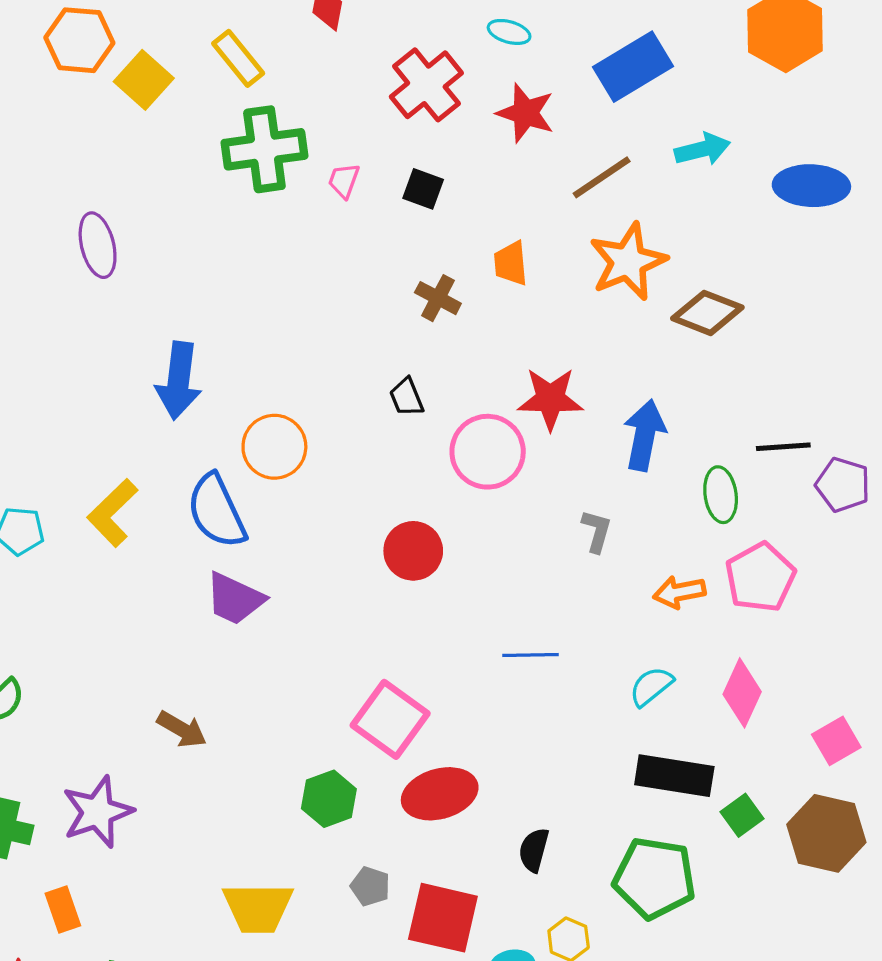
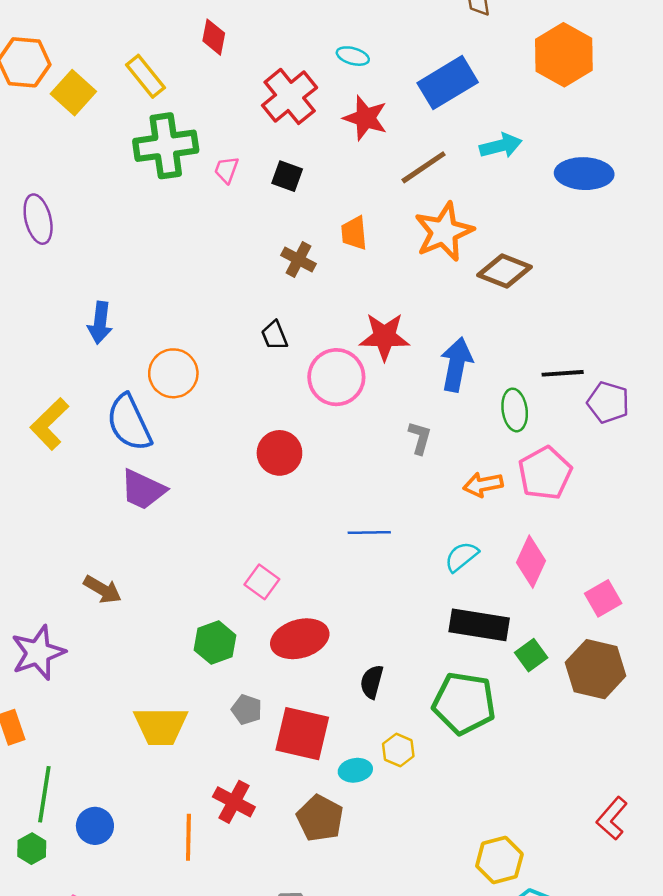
blue arrow: (179, 381) -> (100, 323), size x0.7
pink square: (390, 719) -> (262, 582), size x0.6

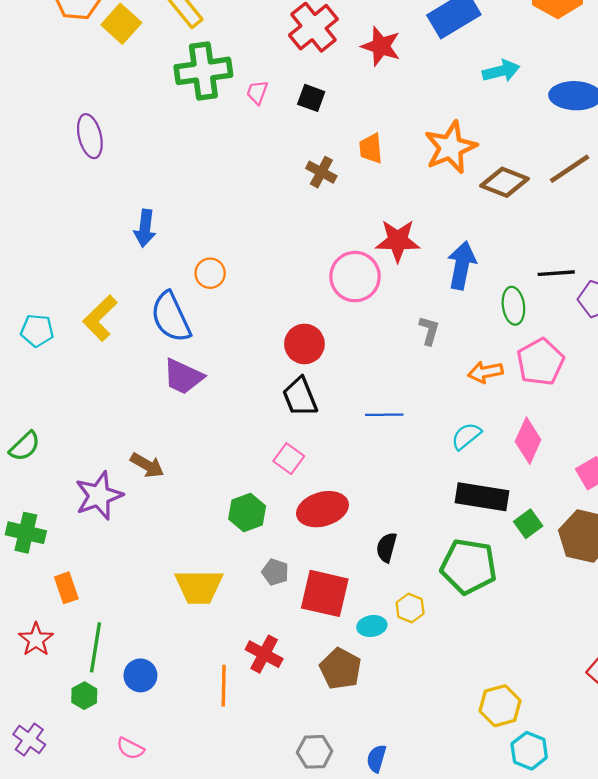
brown line: (424, 167) -> (570, 169), moved
black trapezoid: (274, 335) -> (300, 397), moved, size x1.5
orange circle: (173, 373) -> (210, 273), size x0.7
purple star: (38, 653) -> (99, 496), moved

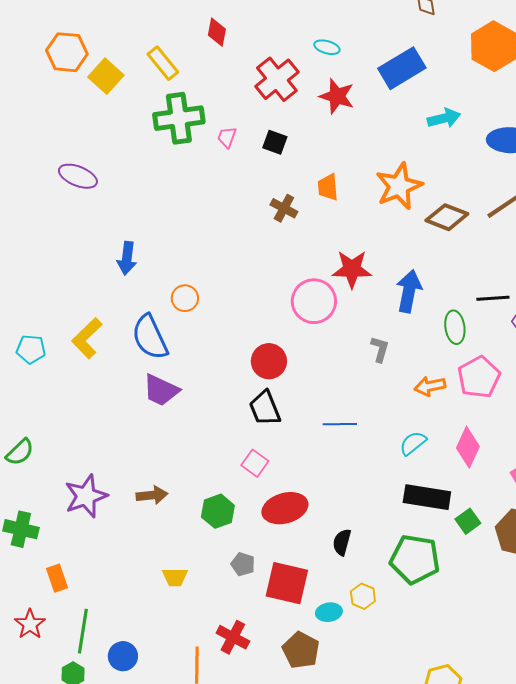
purple ellipse: (90, 136) -> (78, 176), turned -54
brown arrow: (147, 465) -> (152, 495), moved, turned -36
yellow trapezoid: (199, 587) -> (175, 577), size x0.6

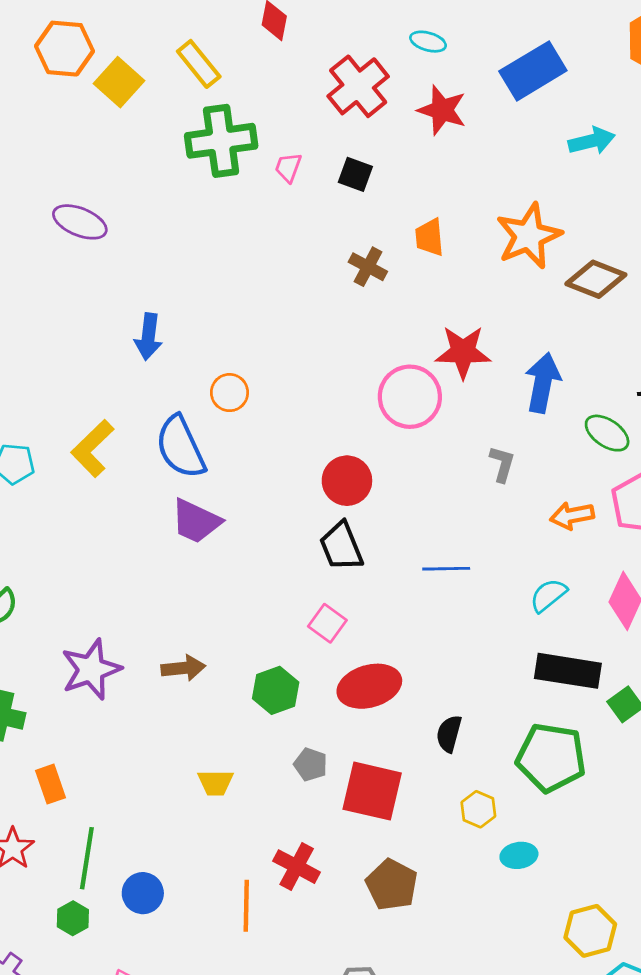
green ellipse: (455, 327) -> (607, 433), turned -48
cyan ellipse: (329, 612) -> (519, 855), moved

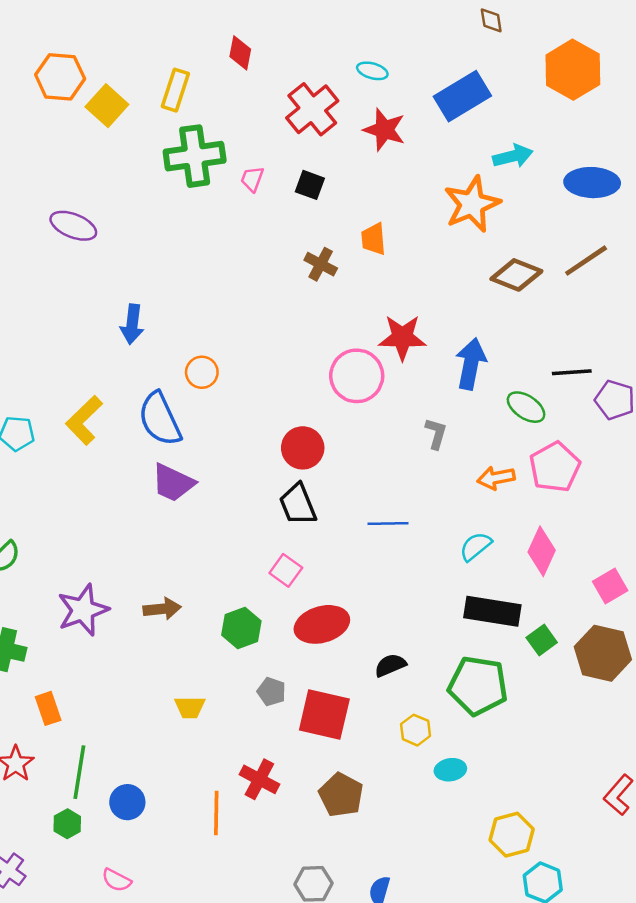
yellow rectangle: (199, 64) -> (175, 90), turned 57
orange star: (529, 236) -> (472, 204), moved
black semicircle: (449, 734) -> (390, 665), turned 52

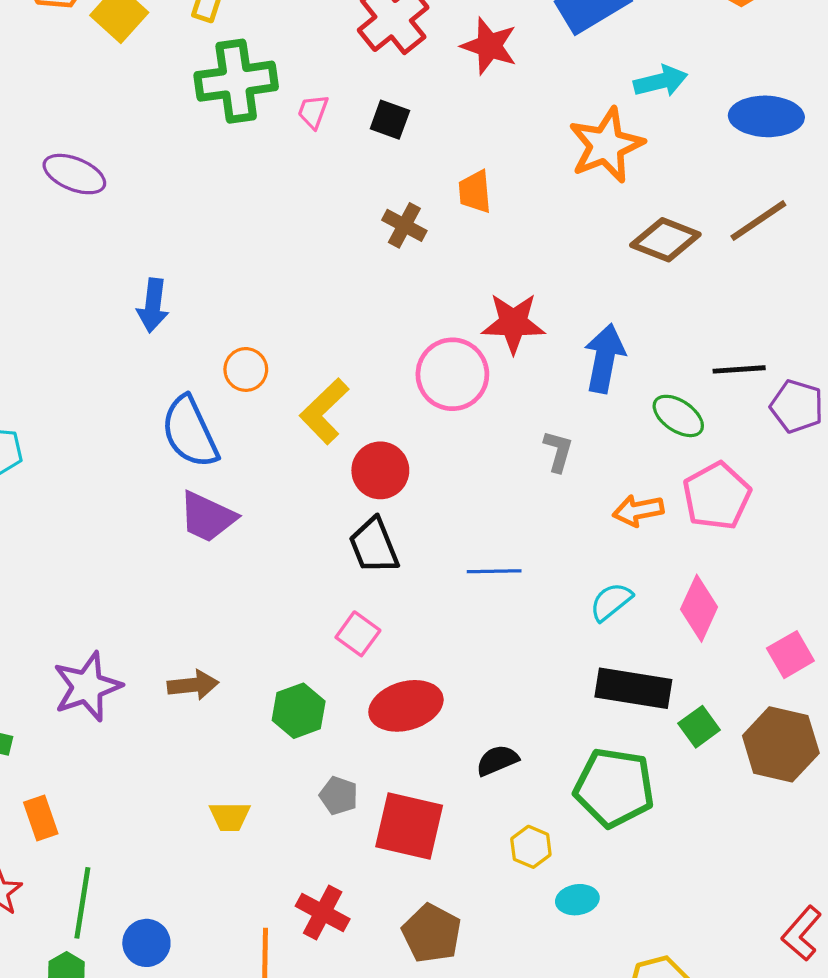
yellow L-shape: (84, 420) -> (324, 411), moved

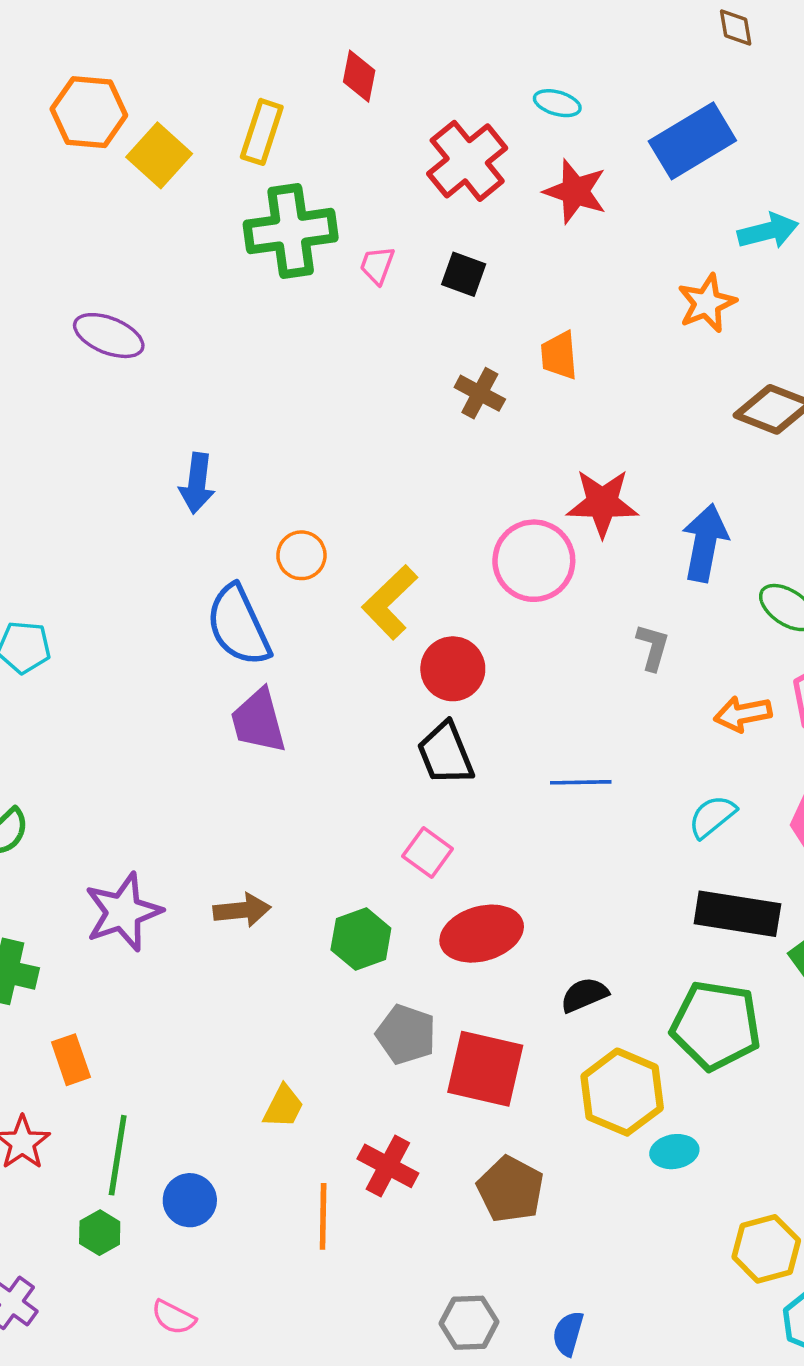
orange star: (606, 145) -> (707, 303), size x0.7
purple trapezoid: (207, 517) -> (258, 721), turned 50
gray pentagon: (339, 796) -> (406, 1034), size x1.4
yellow trapezoid: (230, 816) -> (283, 1107), moved, turned -63
yellow hexagon: (531, 847) -> (622, 1092), size x1.8

